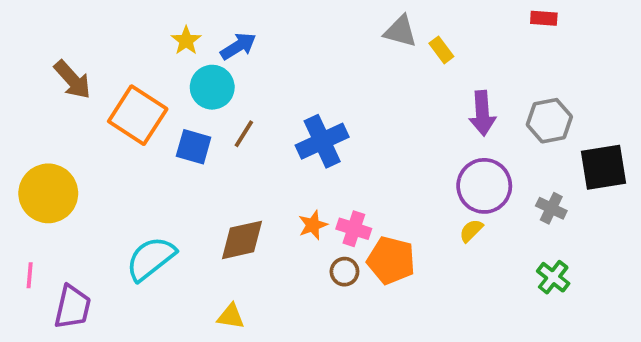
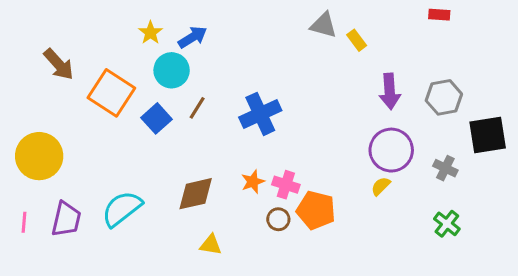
blue square: (194, 147) -> (156, 118), turned 32
purple trapezoid: (72, 307) -> (66, 219), moved
yellow triangle: (231, 316) -> (211, 245), moved

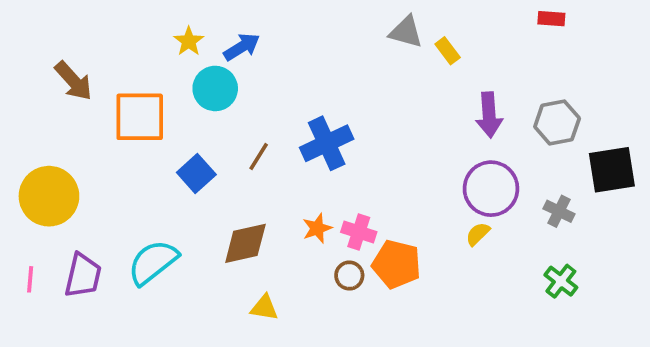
orange square: (111, 93) -> (140, 117), turned -33
brown line: (197, 108) -> (259, 156), moved
blue square: (156, 118) -> (196, 174), moved

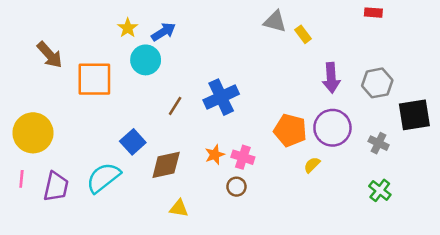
blue square: (196, 174) -> (133, 142), moved
yellow semicircle: (478, 234) -> (312, 165), moved
orange pentagon: (397, 264) -> (290, 130), moved
pink line: (30, 279) -> (21, 179), moved

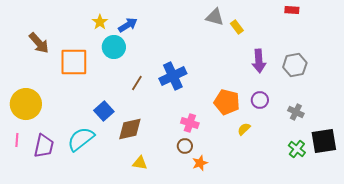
black square: (414, 115) -> (324, 141), moved
purple circle: (332, 128) -> (260, 100), size x0.6
orange star: (215, 155) -> (200, 163), moved

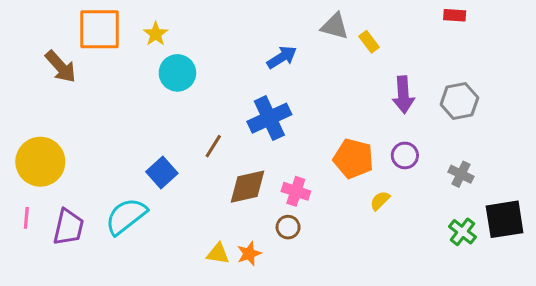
blue arrow: (128, 25) -> (282, 57), moved
orange square: (74, 62) -> (100, 29), moved
brown line: (137, 83) -> (213, 146), moved
brown diamond: (130, 129) -> (248, 187), moved
orange star: (200, 163) -> (249, 254), moved

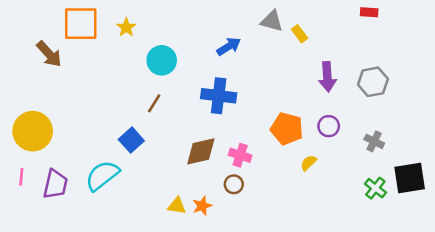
cyan circle: (177, 73) -> (162, 60), moved
blue cross: (269, 118) -> (219, 96), turned 32
brown line: (213, 146) -> (154, 103), moved

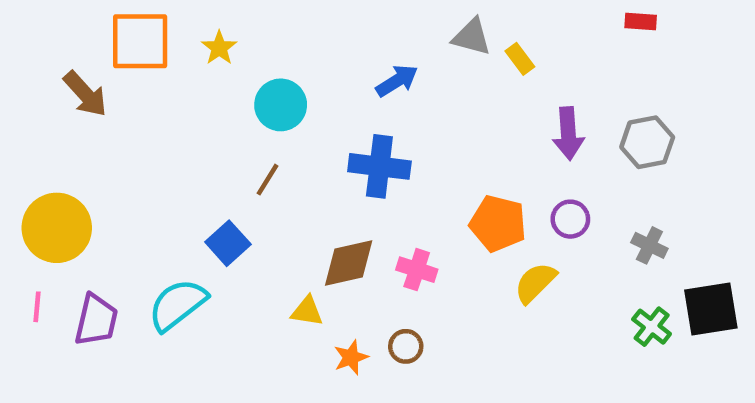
yellow semicircle: (308, 163) -> (535, 283), size x1.5
brown circle: (234, 184) -> (406, 346), moved
yellow triangle: (177, 206) -> (307, 311), moved

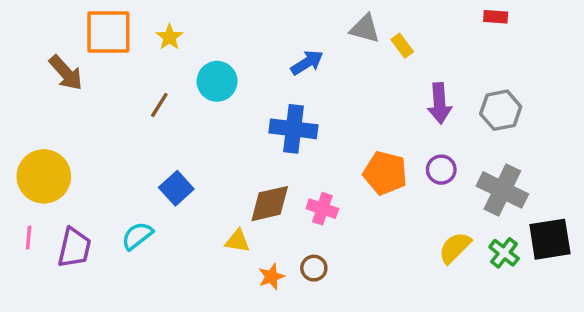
brown line: (267, 180) -> (159, 105), moved
gray cross: (649, 245) -> (502, 190), size x1.8
yellow semicircle: (535, 283) -> (455, 248), moved
cyan semicircle: (177, 305) -> (137, 236), size x0.7

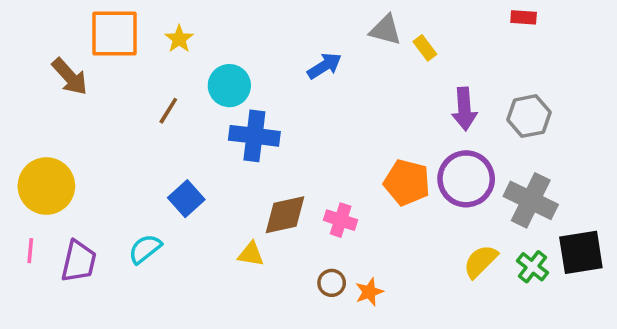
blue cross: (293, 129) -> (254, 136), moved
purple circle: (441, 170) -> (466, 179), size x1.8
orange star: (271, 277) -> (369, 292), moved

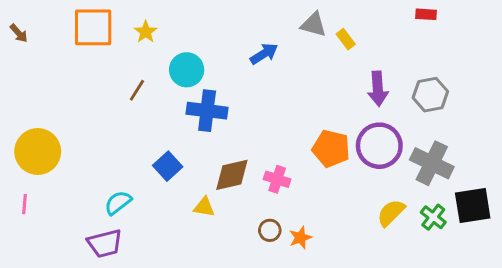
brown arrow: (70, 77) -> (19, 33), moved, size x0.6
blue square: (186, 199) -> (168, 166), moved
purple trapezoid: (79, 261) -> (105, 243), moved, turned 63

